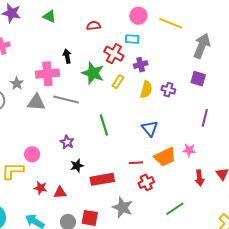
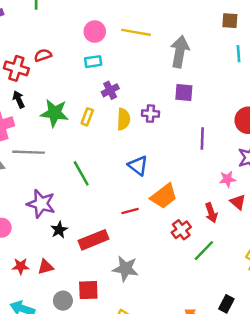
red cross: (114, 54) -> (16, 68), moved
purple star: (67, 142) -> (41, 204), size x1.6
pink star: (189, 150) -> (227, 179), moved
red cross: (146, 182) -> (181, 230), moved
green line: (175, 209) -> (204, 251), moved

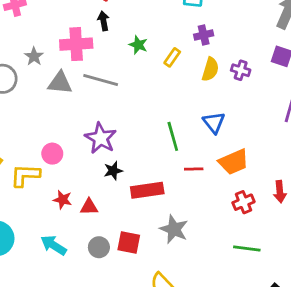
green star: (54, 113) -> (138, 45), size x0.6
green line: (81, 173) -> (173, 136), moved
green line: (204, 251) -> (247, 248), moved, turned 40

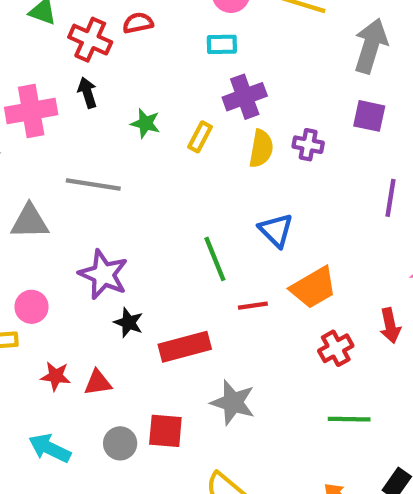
purple cross: (204, 35) -> (245, 97), size x1.4
pink cross: (76, 44) -> (31, 111), moved
gray triangle: (60, 83) -> (30, 222), moved
black star: (113, 171) -> (129, 323), turned -30

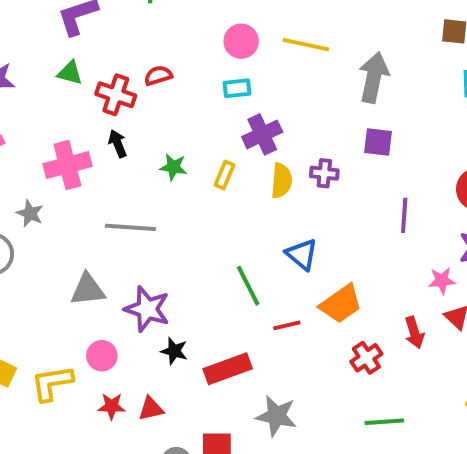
gray triangle: (30, 222) -> (88, 290), moved
pink circle: (31, 307) -> (102, 356), moved

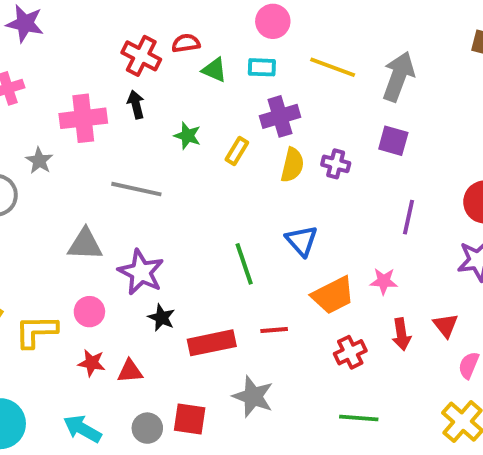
yellow line: (306, 45) -> (333, 67), moved
green triangle: (70, 73) -> (214, 70), moved
pink star: (442, 281) -> (384, 281), moved
red line: (287, 325) -> (274, 330), moved

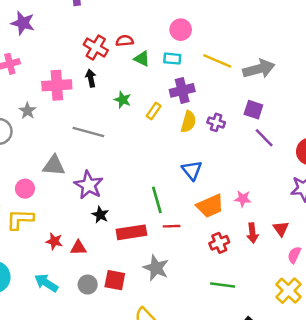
gray arrow: (398, 76) -> (259, 69), turned 52
purple line: (408, 217) -> (264, 138), moved, turned -60
green line: (244, 264) -> (157, 200), moved
pink circle: (89, 312) -> (25, 189), moved

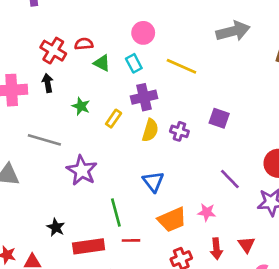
cyan rectangle: (172, 59) -> (134, 63), turned 56
gray arrow: (259, 69) -> (233, 31), moved
purple line: (264, 138) -> (230, 179), moved
purple star: (89, 185) -> (82, 170), moved

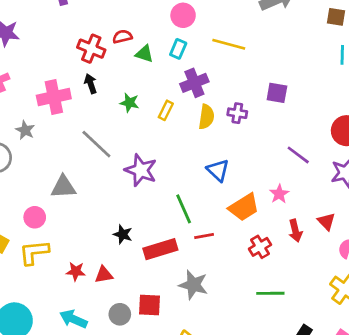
cyan rectangle: (134, 63) -> (178, 49), turned 60
gray line: (44, 140) -> (96, 144), turned 36
pink star: (207, 212) -> (279, 194), turned -30

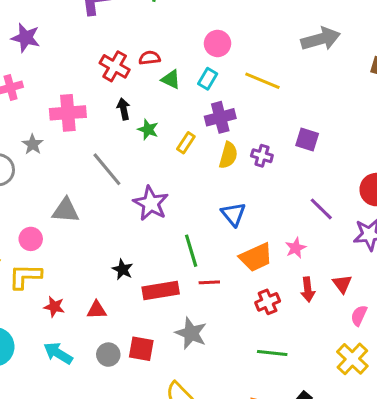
black arrow: (91, 84) -> (124, 109), moved
red star: (76, 271) -> (54, 307), moved

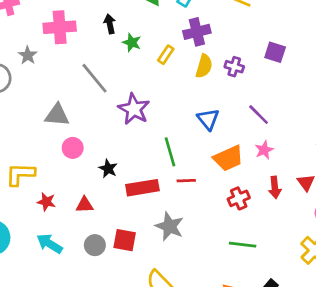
purple line: (321, 209) -> (259, 115), moved
pink circle: (31, 239) -> (73, 148), moved

